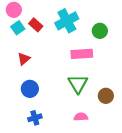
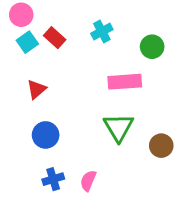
cyan cross: (67, 21) -> (102, 31), size x0.6
pink semicircle: (81, 117) -> (88, 181), moved, turned -64

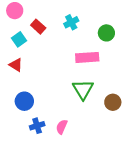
cyan square: (27, 42) -> (19, 39), moved
red triangle: (36, 89) -> (16, 65), moved, turned -48
blue circle: (46, 135) -> (24, 101), moved

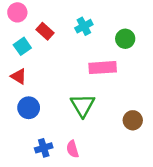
green triangle: (83, 89) -> (83, 105), moved
blue circle: (24, 101) -> (29, 108), moved
pink semicircle: (62, 127) -> (73, 149), turned -40

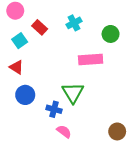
brown circle: (133, 120) -> (117, 131), moved
blue cross: (44, 148) -> (54, 109), moved, turned 32
pink semicircle: (73, 149) -> (64, 131), turned 144

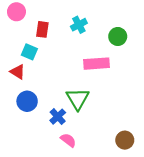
red rectangle: (40, 27) -> (42, 29), turned 56
cyan square: (20, 41) -> (29, 52), moved, turned -32
blue cross: (54, 109) -> (58, 117), turned 32

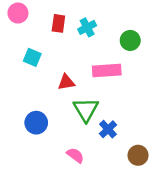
red rectangle: (42, 29) -> (58, 23), moved
red triangle: (18, 72) -> (66, 82), moved, turned -42
blue circle: (27, 101) -> (36, 123), moved
blue cross: (58, 117) -> (108, 129), moved

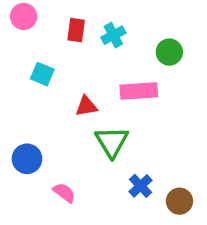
blue circle: (36, 123) -> (27, 159), moved
blue cross: (108, 129) -> (141, 186), moved
pink semicircle: (75, 155) -> (64, 193), moved

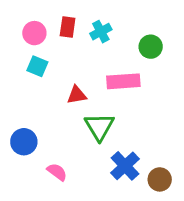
pink circle: (24, 16) -> (34, 33), moved
blue cross: (141, 186) -> (125, 166), size x1.4

